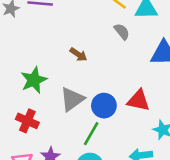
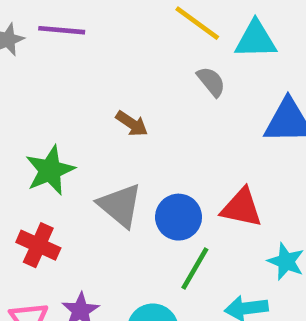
gray triangle: (72, 99) -> (120, 205), turned -44
green line: (91, 134) -> (195, 268), moved

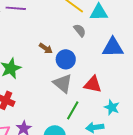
gray triangle: (120, 205) -> (63, 83), moved
blue circle: (179, 217) -> (66, 59), moved

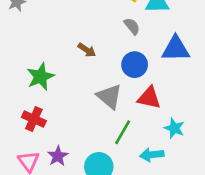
blue circle: (66, 59) -> (135, 65), moved

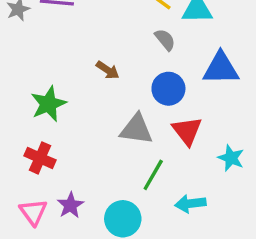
gray triangle: (109, 96) -> (136, 129), turned -32
red triangle: (149, 98) -> (187, 131), turned 40
cyan star: (174, 128) -> (231, 158), moved

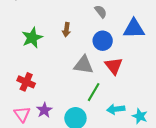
brown arrow: (108, 70) -> (66, 30), turned 64
green star: (48, 104) -> (32, 38), moved
cyan star: (231, 158) -> (140, 116), moved

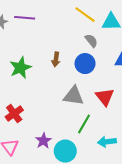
blue circle: (103, 41) -> (85, 64), moved
red cross: (26, 82) -> (14, 114), turned 30
purple star: (44, 110) -> (43, 141), moved

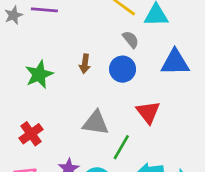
gray triangle: (74, 96) -> (96, 123), moved

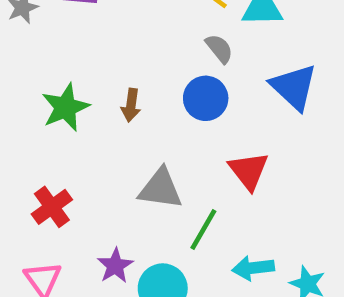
blue triangle: (175, 62) -> (294, 87), turned 44
brown arrow: (85, 64) -> (131, 105), moved

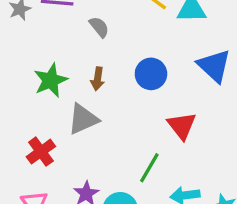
gray semicircle: (219, 49) -> (99, 27), moved
gray triangle: (160, 189) -> (83, 119), moved, turned -32

